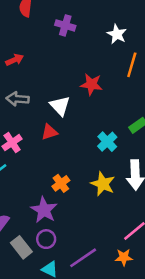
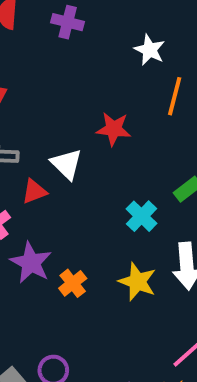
purple cross: (65, 25) -> (68, 22), moved
red triangle: (49, 132) -> (34, 191), moved
purple star: (44, 210) -> (31, 263), moved

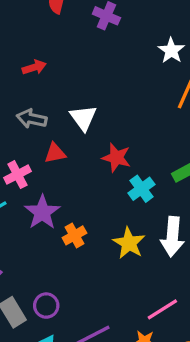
red star: (114, 129) -> (116, 158), moved
white triangle: (66, 164) -> (83, 118), moved

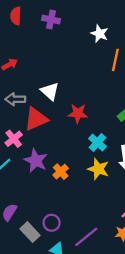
red triangle: (55, 153) -> (36, 119), size x1.6
cyan cross: (141, 189) -> (97, 143), moved

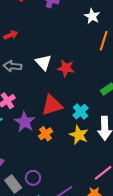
red star: (78, 113) -> (66, 68), moved
red triangle: (36, 119) -> (52, 105), moved

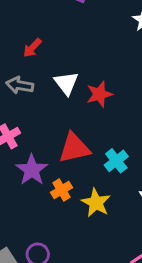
red arrow: (11, 35) -> (32, 48), moved, turned 152
red star: (66, 68) -> (99, 94), turned -30
yellow star: (79, 135) -> (96, 203), moved

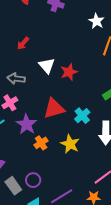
gray arrow: (20, 85) -> (16, 79), moved
orange cross: (61, 190) -> (41, 143), moved

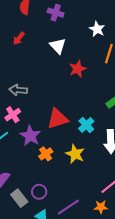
red arrow: (23, 43) -> (19, 38), moved
white triangle: (47, 66) -> (58, 46), moved
red star: (69, 72) -> (78, 69), moved

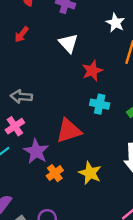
cyan cross: (86, 125) -> (100, 104), moved, turned -35

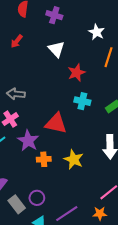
red triangle: (69, 131) -> (56, 123), turned 30
orange cross: (55, 173) -> (44, 159), turned 32

